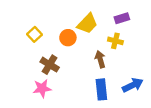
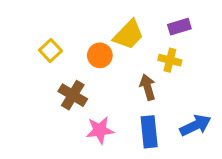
pink star: (42, 88) -> (100, 130), moved

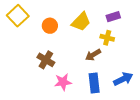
yellow square: (50, 51) -> (18, 16), moved, size x1.5
orange circle: (100, 55) -> (50, 26), moved
brown arrow: (148, 87) -> (93, 55), turned -105

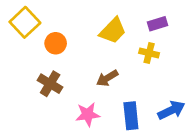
orange circle: (50, 26) -> (56, 43), moved
brown arrow: (93, 55) -> (107, 78), moved
brown cross: (46, 60) -> (50, 84), moved

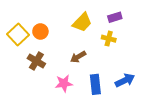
yellow square: (25, 22) -> (18, 35), moved

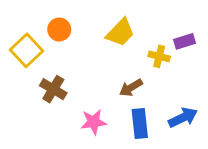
purple rectangle: (115, 17) -> (184, 41), moved
orange circle: (40, 31) -> (59, 30), moved
brown arrow: (78, 57) -> (131, 88), moved

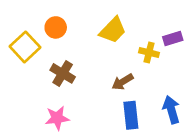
brown cross: (53, 89) -> (63, 73), moved
blue arrow: (183, 117) -> (171, 110), turned -80
pink star: (94, 122) -> (57, 118), moved

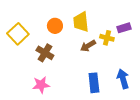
orange circle: (56, 27) -> (55, 26), moved
yellow trapezoid: (113, 30) -> (81, 22), turned 130
brown arrow: (123, 82) -> (88, 46), moved

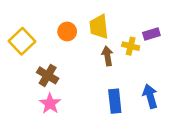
brown arrow: (88, 46) -> (107, 56), turned 112
brown cross: (45, 53) -> (48, 75), moved
pink star: (41, 85) -> (50, 104), turned -30

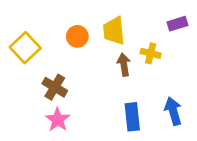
purple rectangle: (151, 34) -> (177, 24), moved

